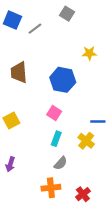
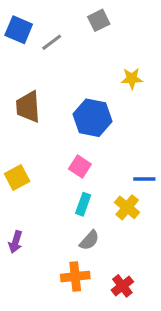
gray square: (67, 14) -> (99, 20), turned 32

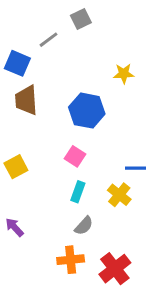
gray square: (99, 20) -> (81, 19), moved
blue square: (19, 30) -> (17, 63), moved
purple arrow: (16, 242) -> (14, 227), turned 120
red cross: (122, 286) -> (115, 269), size x1.5

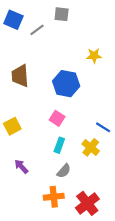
gray square: (81, 19) -> (62, 14), turned 32
blue square: (17, 63) -> (13, 20), moved
blue line: (136, 168) -> (103, 127), turned 32
purple arrow: (14, 227) -> (21, 166), moved

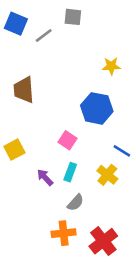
blue hexagon: (66, 84) -> (97, 108), moved
purple arrow: (21, 166) -> (45, 177), moved

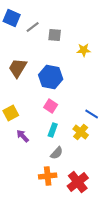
gray square: (73, 17) -> (55, 35), moved
brown trapezoid: (24, 90) -> (18, 68), turned 35
blue hexagon: (97, 108) -> (51, 77), moved
purple arrow: (45, 177) -> (23, 136), moved

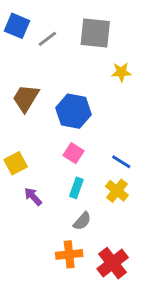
gray square: (55, 35) -> (95, 33), moved, size x1.6
blue line: (92, 114) -> (121, 162), moved

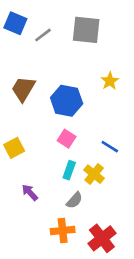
yellow star: (121, 72) -> (110, 81), moved, turned -30
yellow cross: (117, 191) -> (94, 174), moved
purple arrow: (33, 197) -> (30, 192), moved

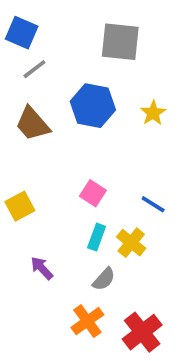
gray line: (43, 35) -> (34, 69), moved
brown trapezoid: (23, 89) -> (33, 124), turned -72
blue hexagon: (67, 101) -> (93, 106), moved
orange cross: (63, 230) -> (87, 321), turned -30

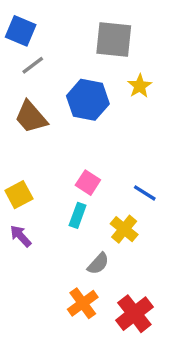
yellow star: (153, 113) -> (140, 86), moved
cyan rectangle: (97, 237) -> (78, 215), moved
purple arrow: (42, 268) -> (21, 236), moved

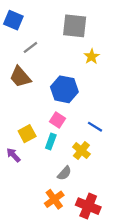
gray line: (33, 65) -> (30, 47), moved
blue hexagon: (88, 100) -> (64, 89), moved
yellow square: (19, 195) -> (27, 134), moved
red cross: (134, 314) -> (88, 206), turned -30

